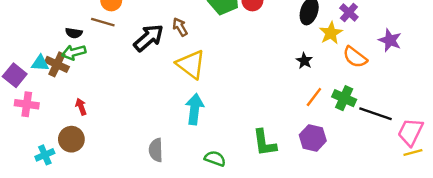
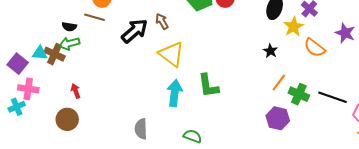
green cross: (344, 98) -> (299, 94), moved
green L-shape: (264, 143) -> (208, 86), moved
cyan cross: (45, 155) -> (17, 107), moved

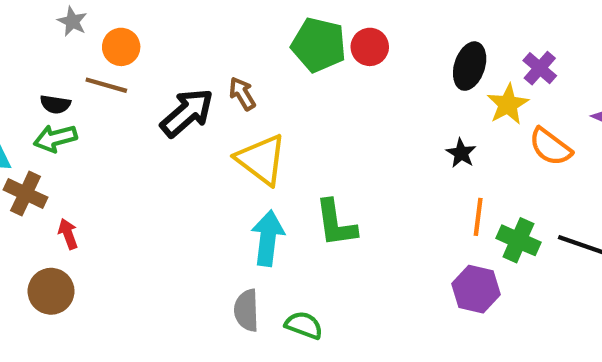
brown cross: (55, 54) -> (26, 194), moved
orange line: (279, 83) -> (478, 217), turned -30
gray semicircle: (141, 129) -> (247, 310), moved

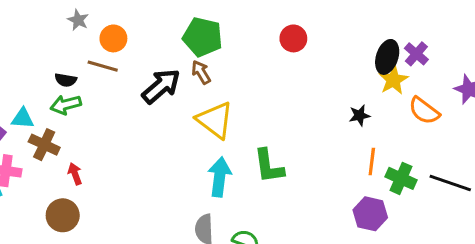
green pentagon: (319, 45) -> (203, 37), moved
black ellipse: (470, 66) -> (387, 57), moved
black star: (461, 153) -> (359, 115), turned 30

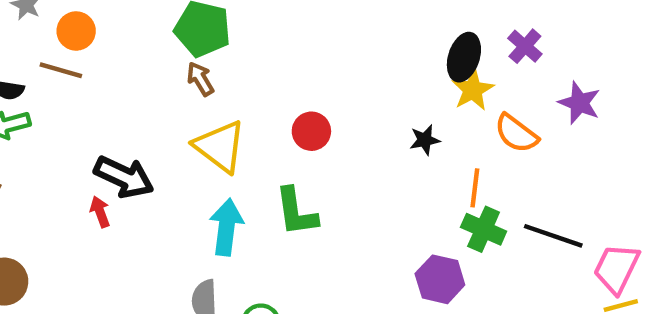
red circle: (293, 38) -> (311, 131), moved
purple cross: (416, 54) -> (525, 46), moved
black arrow: (161, 86) -> (124, 177), moved, turned 66
orange line: (372, 161) -> (475, 188), moved
red arrow: (75, 174) -> (100, 212), moved

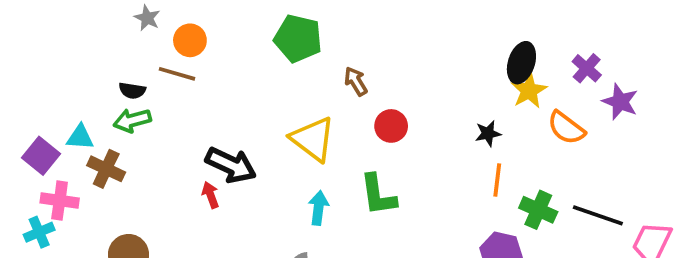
purple cross: (525, 46) -> (587, 68), moved
brown arrow: (200, 79) -> (356, 81), moved
orange line: (475, 188) -> (497, 180), moved
cyan arrow: (226, 227) -> (318, 208), size x0.7

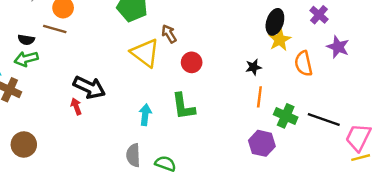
purple cross: (587, 68) -> (319, 15), moved
orange semicircle: (566, 128) -> (303, 64), turned 40
yellow triangle: (313, 139) -> (145, 53), moved

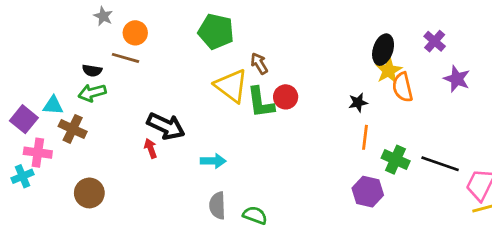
orange semicircle: (303, 64) -> (403, 87), moved
green L-shape: (183, 106) -> (261, 102), moved
cyan arrow: (145, 115) -> (213, 161), moved, turned 84

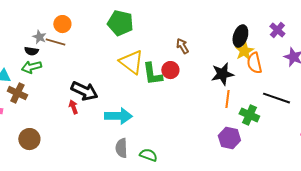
gray star: (103, 16) -> (39, 37), moved
brown arrow: (259, 64) -> (182, 46), moved
black star: (358, 102) -> (222, 74), size x1.6
cyan arrow: (213, 161) -> (118, 116), size x1.5
black line: (440, 164) -> (276, 98), moved

